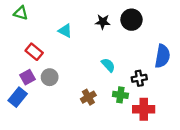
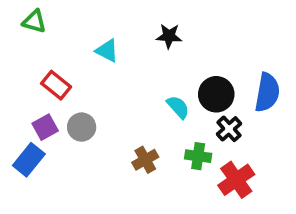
black circle: (131, 20) -> (216, 94), moved
black cross: (139, 78) -> (229, 129), turned -32
red cross: (144, 109) -> (236, 180), turned -35

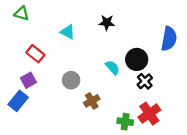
blue semicircle: (267, 92) -> (169, 39), moved
gray circle: (82, 127) -> (71, 80), moved
green cross: (198, 156) -> (125, 122), moved

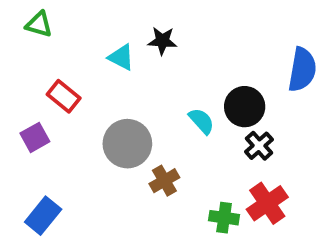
black star: (107, 23) -> (162, 41), moved
purple square: (28, 80) -> (35, 137), moved
gray circle: (71, 80) -> (127, 144), size x1.5
blue rectangle: (18, 101) -> (43, 216), moved

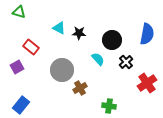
black star: (162, 41) -> (79, 33), moved
black circle: (245, 107) -> (112, 40), moved
black cross: (259, 146) -> (126, 62), moved
red cross: (267, 203) -> (147, 83), moved

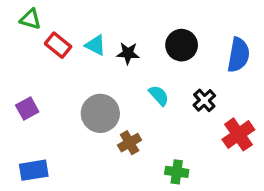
black circle: (112, 40) -> (182, 45), moved
red rectangle: (31, 47) -> (58, 45), moved
blue rectangle: (21, 105) -> (34, 170), turned 42

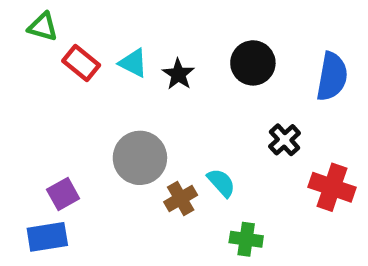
black star: (128, 53) -> (178, 74), turned 30
cyan semicircle: (159, 96) -> (221, 183), moved
purple square: (27, 108) -> (63, 194), moved
red cross: (238, 134) -> (332, 187), turned -36

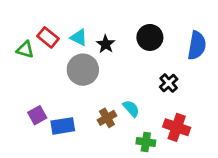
green triangle: (43, 27) -> (25, 50), moved
gray circle: (140, 158) -> (83, 70), moved
red cross: (332, 187) -> (177, 127), moved
blue rectangle: (47, 237) -> (63, 126), moved

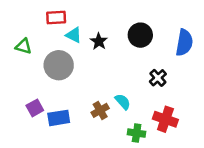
red rectangle: (48, 37) -> (56, 17), moved, turned -42
gray circle: (83, 70) -> (59, 65), moved

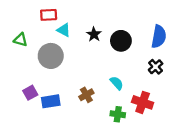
black circle: (140, 35) -> (121, 41), moved
black star: (99, 41) -> (94, 34), moved
black cross: (158, 78) -> (156, 67), moved
cyan semicircle: (123, 102) -> (117, 83), moved

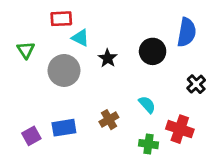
black star: (94, 34) -> (108, 58), moved
blue semicircle: (159, 36) -> (187, 32), moved
green triangle: (20, 40) -> (26, 50), turned 40
purple square: (30, 93) -> (31, 136), moved

